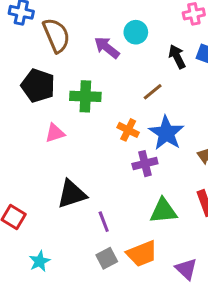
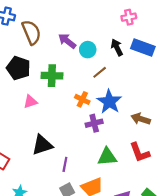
cyan circle: (136, 32) -> (88, 50), moved
purple line: (104, 222) -> (65, 164), turned 32

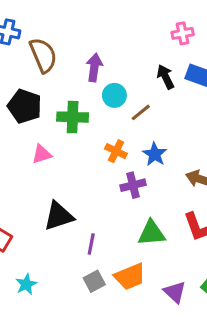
purple arrow: (67, 41) -> (94, 68), turned 60
cyan circle: (88, 50) -> (114, 95), moved
blue star: (109, 102) -> (155, 154), size x0.7

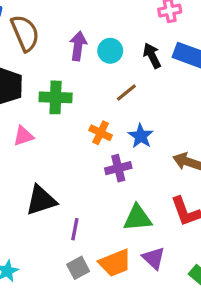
cyan circle: (114, 95) -> (110, 51), moved
purple triangle: (175, 292) -> (154, 258), moved

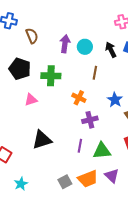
brown semicircle: (25, 33) -> (32, 36), size x0.7
brown line: (126, 93) -> (95, 73), turned -40
blue star: (141, 136) -> (115, 100), moved
purple line: (75, 229) -> (80, 146), moved

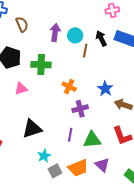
brown line: (95, 73) -> (85, 51), moved
cyan star: (21, 184) -> (44, 156), moved

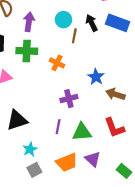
purple arrow: (55, 32) -> (29, 22), moved
orange cross: (69, 87) -> (57, 63), moved
gray square: (55, 171) -> (34, 170), moved

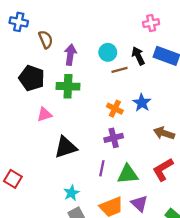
brown line: (74, 36) -> (119, 70), turned 64
orange cross: (57, 63) -> (115, 109), moved
blue star: (96, 77) -> (142, 103), moved
black triangle: (17, 120) -> (66, 147), moved
red L-shape: (114, 128) -> (163, 169), turned 80

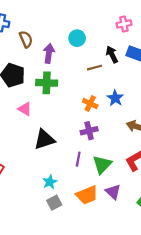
cyan circle: (108, 52) -> (77, 38), moved
pink triangle: (45, 114) -> (25, 109), turned 48
green triangle: (128, 174) -> (102, 165), turned -42

